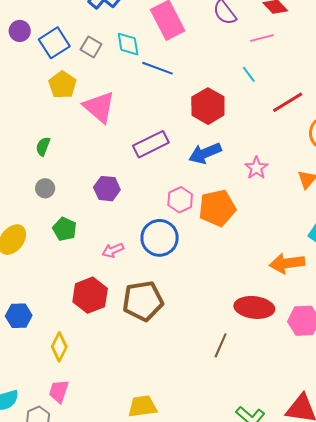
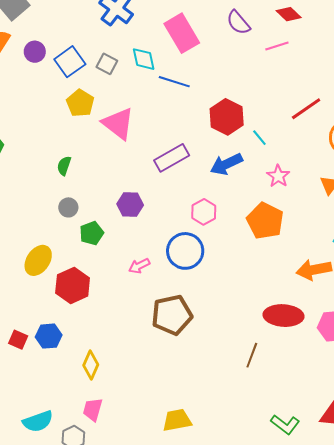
cyan line: (249, 74) -> (259, 138), moved
orange pentagon: (217, 208) -> (265, 221), moved, turned -30
green pentagon: (65, 229) -> (92, 233), moved, turned 30
red hexagon: (90, 295) -> (73, 285), moved

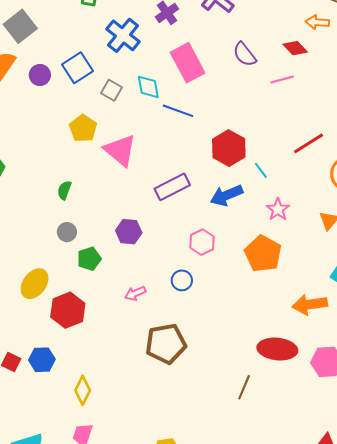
blue square: (70, 62) -> (77, 68), moved
blue circle: (185, 251) -> (182, 280), size x0.6

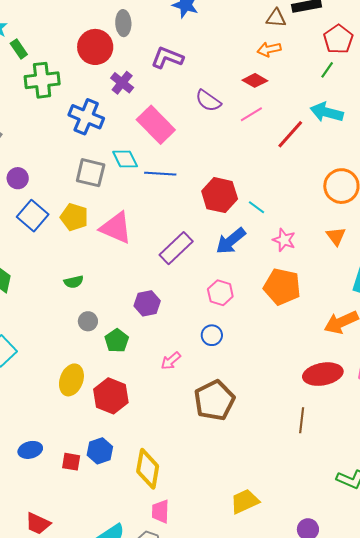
blue square: (77, 68) -> (33, 216), moved
gray square: (111, 90) -> (91, 173), size x1.4
red line: (309, 143) -> (290, 134), moved
green semicircle: (64, 190) -> (74, 282), turned -108
yellow diamond: (83, 390) -> (148, 469), size x1.4

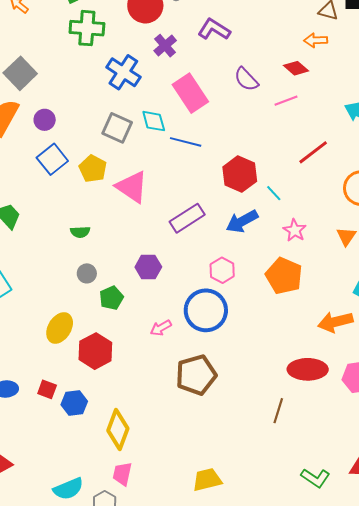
red line: (290, 134) -> (313, 152), moved
blue circle: (212, 335) -> (206, 310), size x2.0
red square: (71, 462) -> (47, 389), moved

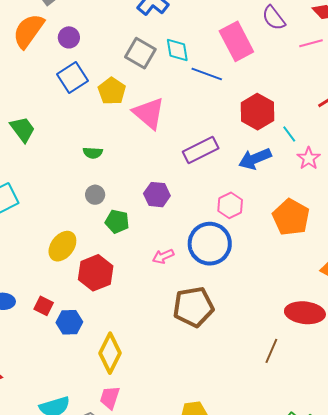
pink rectangle: (190, 93) -> (236, 41), moved
pink star: (295, 230) -> (309, 158), moved
green pentagon: (111, 298) -> (117, 222), turned 30

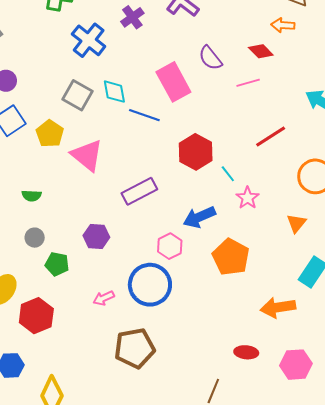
blue arrow: (255, 159) -> (199, 217), moved
red ellipse: (305, 313) -> (246, 352), size x0.6

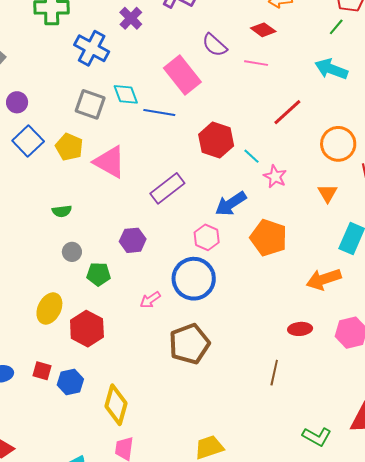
pink line: (248, 83) -> (256, 63), turned 35

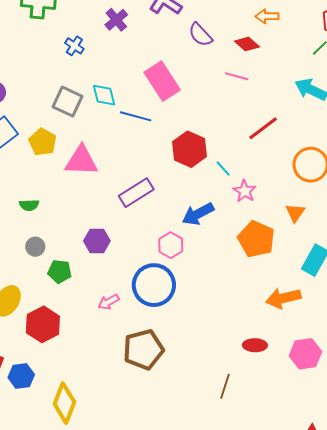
purple semicircle: (215, 45) -> (200, 35), moved
blue cross: (92, 48) -> (74, 46), size x0.6
pink triangle: (110, 162) -> (81, 161), turned -33
orange pentagon: (269, 238) -> (256, 239), moved

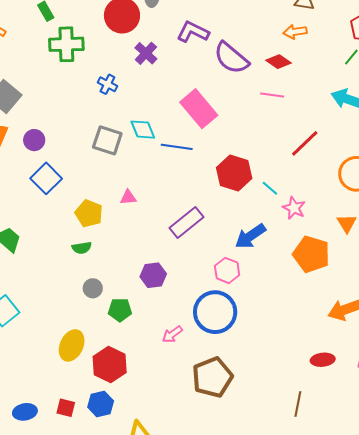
purple semicircle: (200, 35) -> (231, 58), size x1.4
yellow pentagon: (43, 142) -> (89, 213), moved
pink triangle: (81, 161) -> (128, 197), size x0.5
blue hexagon: (21, 376) -> (101, 404), moved

